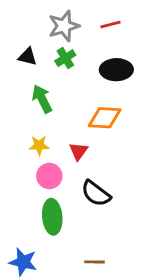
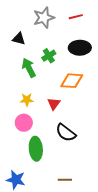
green cross: (65, 58) -> (49, 56), moved
pink circle: (49, 176) -> (24, 123), moved

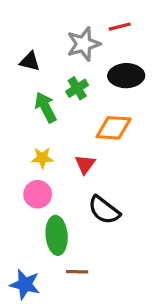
gray star: (44, 18) -> (83, 44), moved
brown line: (65, 180) -> (77, 272), moved

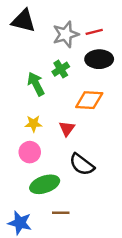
red line: (120, 27) -> (94, 32), moved
black triangle: (30, 61) -> (24, 21), moved, size x1.5
green ellipse: (57, 235) -> (45, 184), turned 76

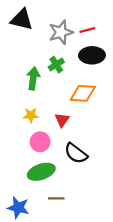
green arrow: (36, 84) -> (33, 78), turned 35
pink circle: (30, 152) -> (40, 142), moved

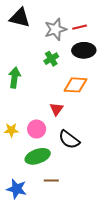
green arrow: (33, 78) -> (15, 78), moved
yellow star: (31, 115) -> (11, 130), moved

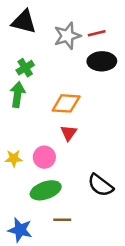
green cross: (51, 59) -> (25, 68), moved
orange diamond: (75, 85) -> (66, 103), moved
black semicircle: (69, 140) -> (101, 185), moved

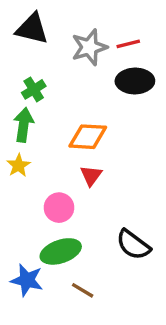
yellow star: (14, 158) -> (18, 165), moved, turned -30
brown line: (62, 220) -> (83, 290), turned 30
blue star: (20, 230) -> (27, 280), moved

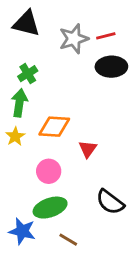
orange diamond: (88, 137) -> (54, 127), moved
red triangle: (91, 176) -> (88, 149), moved

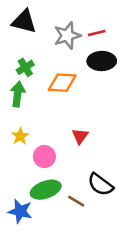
orange diamond: (54, 127) -> (62, 83), moved
yellow star: (15, 136) -> (20, 136), moved
brown line: (68, 240) -> (76, 201), moved

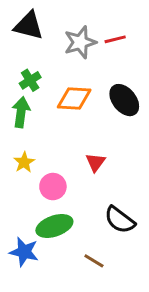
black ellipse: (102, 61) -> (124, 100), moved, turned 52
brown line: (76, 201) -> (94, 261), moved

